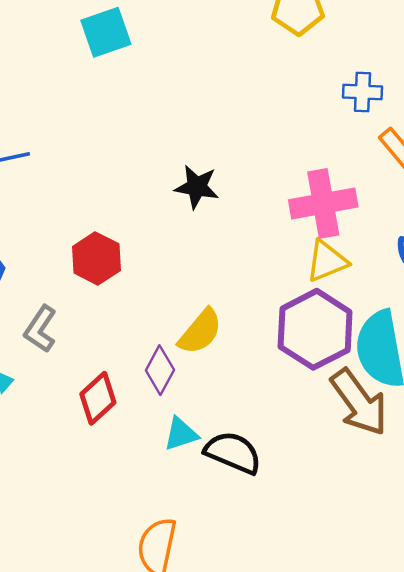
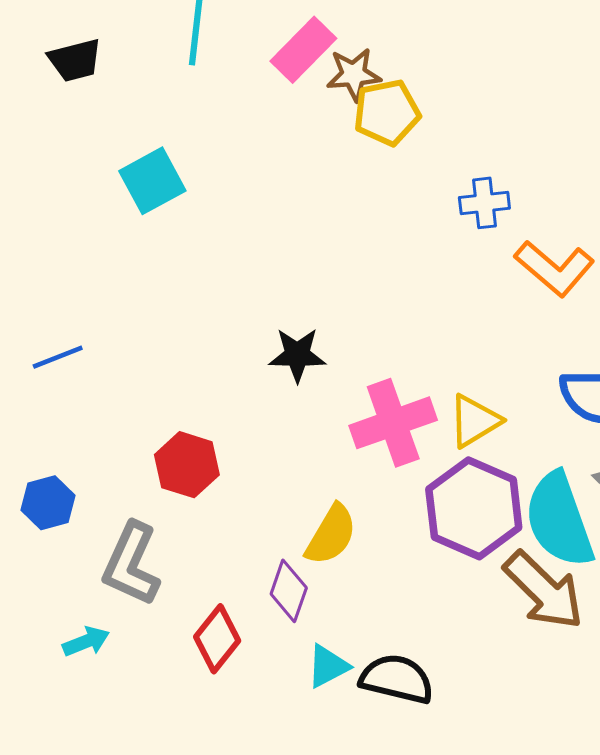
pink cross: (323, 203) -> (393, 423), moved
gray L-shape: (40, 329) -> (131, 564), size x1.4

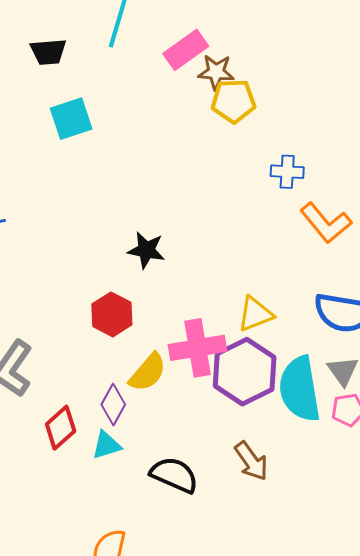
black trapezoid: (75, 60) -> (48, 52), moved
pink cross: (393, 423) -> (198, 348), moved
red hexagon: (187, 465) -> (112, 314), moved
brown arrow: (544, 590) -> (251, 461), moved, size x0.7
cyan triangle: (328, 666) -> (106, 445), moved

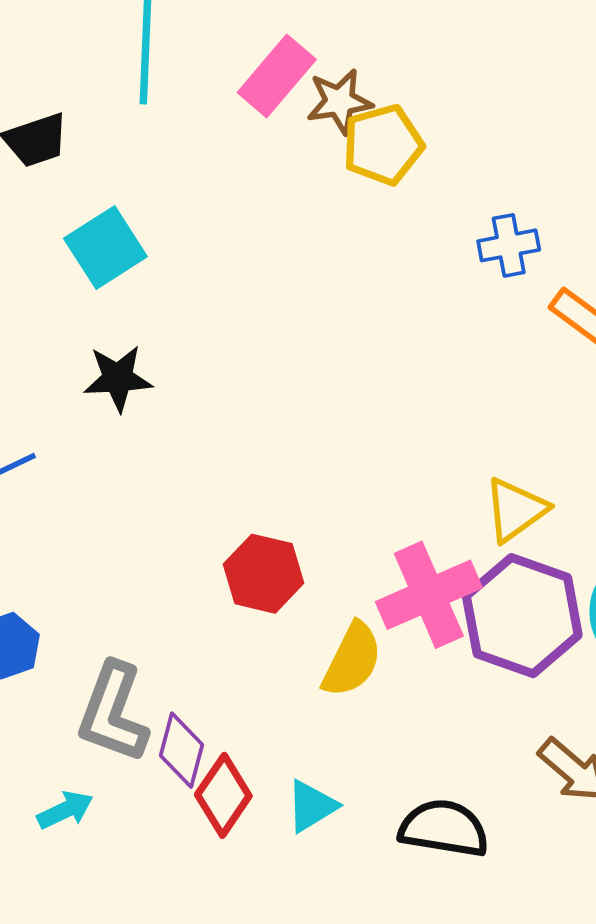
black star: (146, 250) -> (118, 378), moved
purple diamond: (113, 404) -> (181, 750), moved

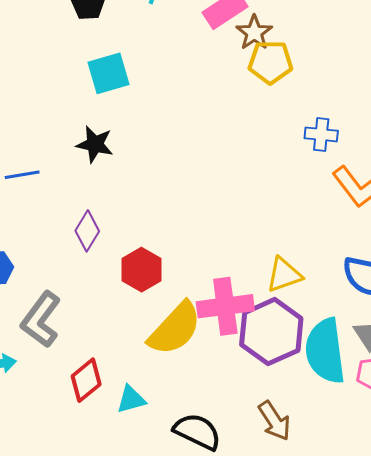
brown star: (340, 102) -> (254, 33), turned 30
yellow semicircle: (352, 660) -> (175, 329), size x1.4
purple diamond: (181, 750) -> (87, 231), moved

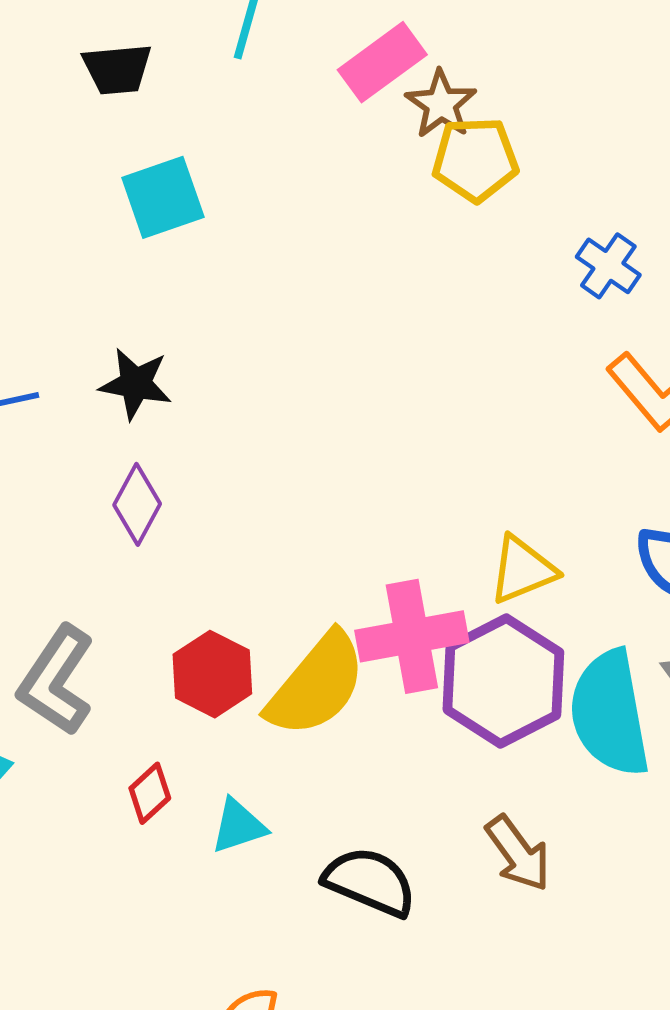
blue cross: (321, 134) -> (608, 266), moved, turned 32
black star: (95, 144) -> (136, 384), moved
red hexagon: (141, 270) -> (212, 674), moved
red diamond: (86, 380) -> (150, 793), size x0.7

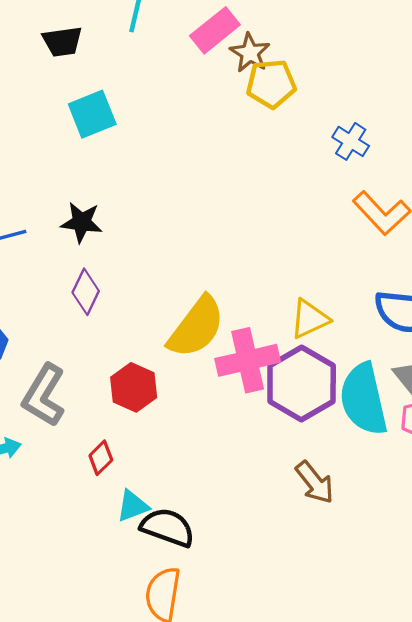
yellow semicircle: (316, 685) -> (196, 327), moved
cyan triangle: (238, 826) -> (133, 506), moved
black semicircle: (370, 882) -> (168, 527), moved

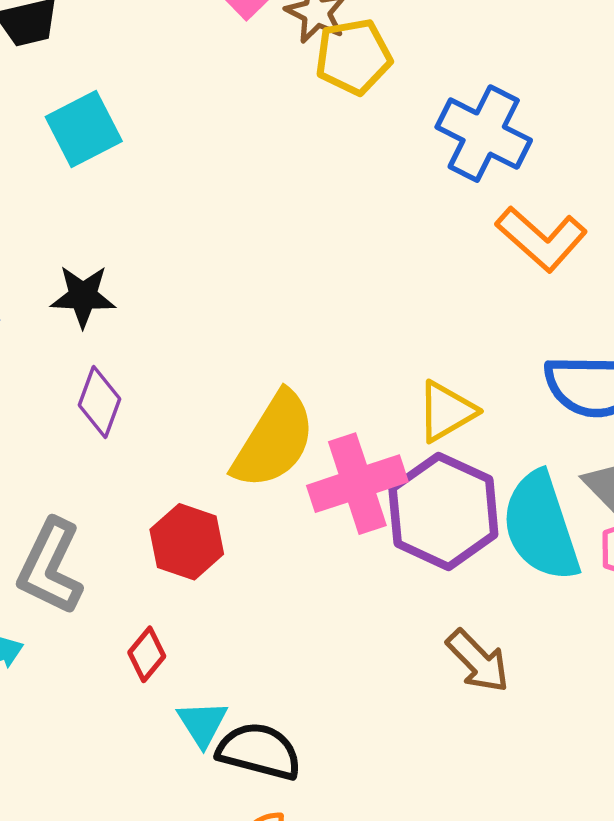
blue cross: (351, 141) -> (484, 134), size x1.6
cyan triangle: (133, 506) -> (202, 723), turned -36

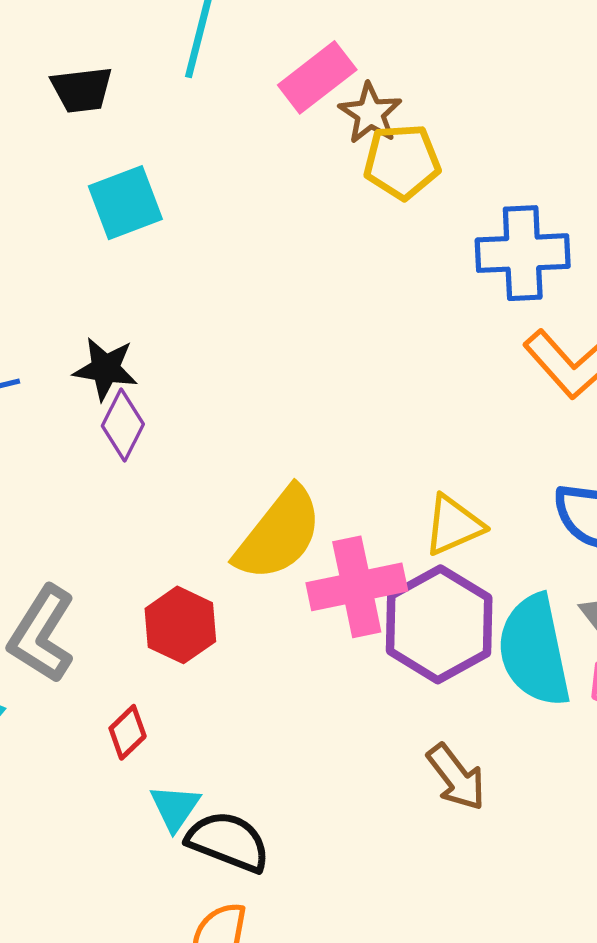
blue cross: (484, 134) -> (523, 253), turned -36
purple diamond: (99, 402) -> (123, 425), moved

